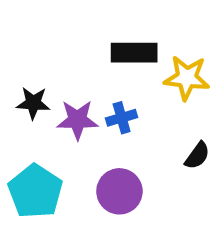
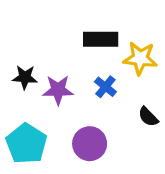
blue cross: (122, 118) -> (105, 87), moved, turned -35
black semicircle: (197, 156) -> (148, 117), turned 100

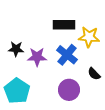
blue cross: (105, 87) -> (67, 55), size x1.5
purple circle: (90, 144) -> (69, 90), moved

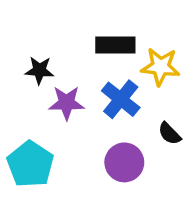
black star: (16, 49) -> (39, 70), moved

